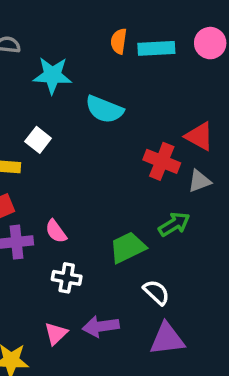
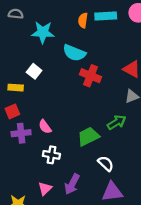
orange semicircle: (119, 41) -> (83, 20), moved
red cross: (162, 161) -> (91, 76), moved
purple arrow: (101, 326) -> (72, 184), turned -54

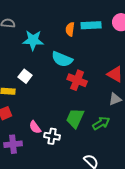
purple cross: (21, 133) -> (13, 144), moved
green trapezoid: (88, 136) -> (75, 118), moved, turned -40
white cross: (51, 155) -> (52, 136), moved

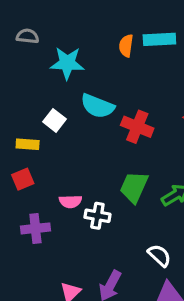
cyan semicircle: (62, 59) -> (97, 106), moved
pink semicircle: (35, 127) -> (70, 201), turned -56

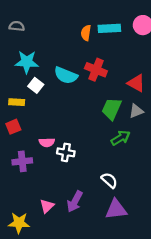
cyan star: (67, 63) -> (27, 62), moved
red cross: (137, 127) -> (96, 70), moved
green trapezoid: (134, 187) -> (112, 109), moved

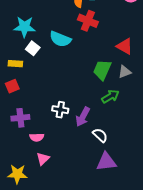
red cross: (96, 70) -> (88, 21), moved
pink semicircle: (47, 142) -> (37, 137), moved
purple arrow: (75, 202) -> (83, 117), moved

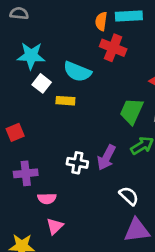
yellow rectangle: (15, 64) -> (65, 101), moved
purple arrow: (83, 117) -> (106, 158), moved

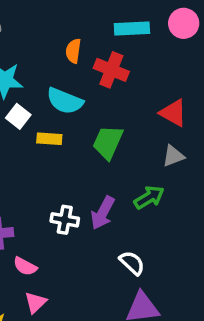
orange semicircle: (101, 21) -> (73, 51), moved
green trapezoid: (132, 111) -> (108, 142), moved
pink semicircle: (47, 199) -> (25, 266), turned 30

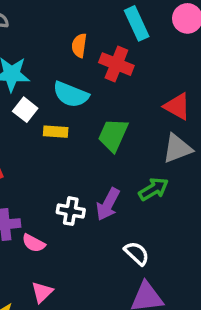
cyan rectangle: (132, 29) -> (137, 23), turned 68
gray triangle: (173, 156) -> (177, 149), size x1.4
pink semicircle: (25, 266) -> (34, 243), moved

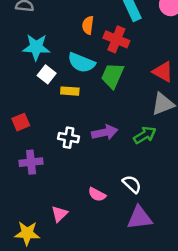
green trapezoid: (113, 135) -> (112, 76), moved
purple arrow: (108, 204) -> (105, 132), moved, turned -130
white cross: (71, 211) -> (69, 138), moved
pink semicircle: (34, 243) -> (97, 194), moved

